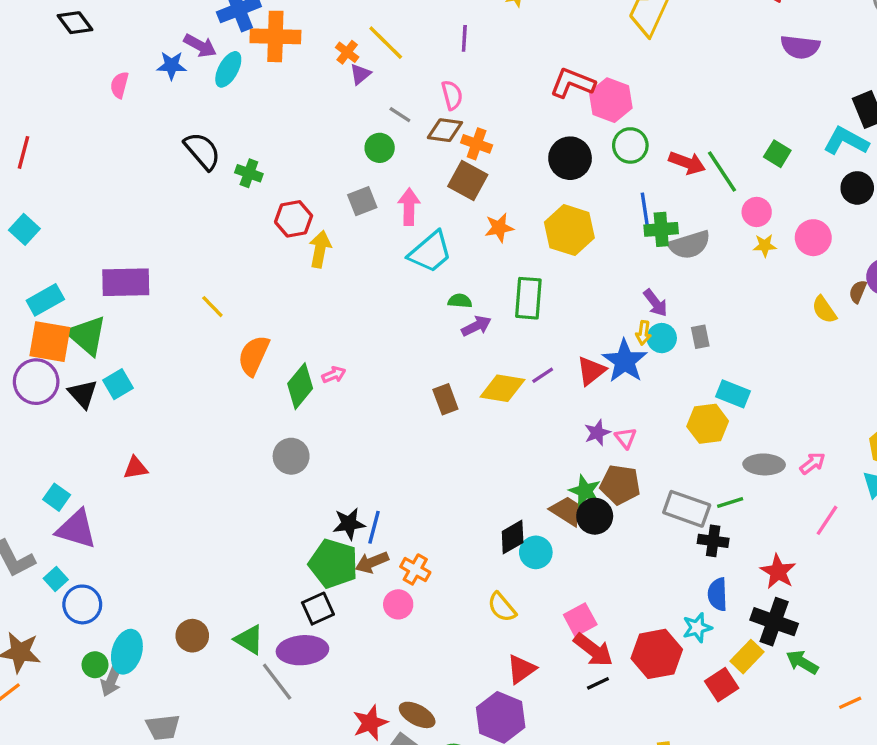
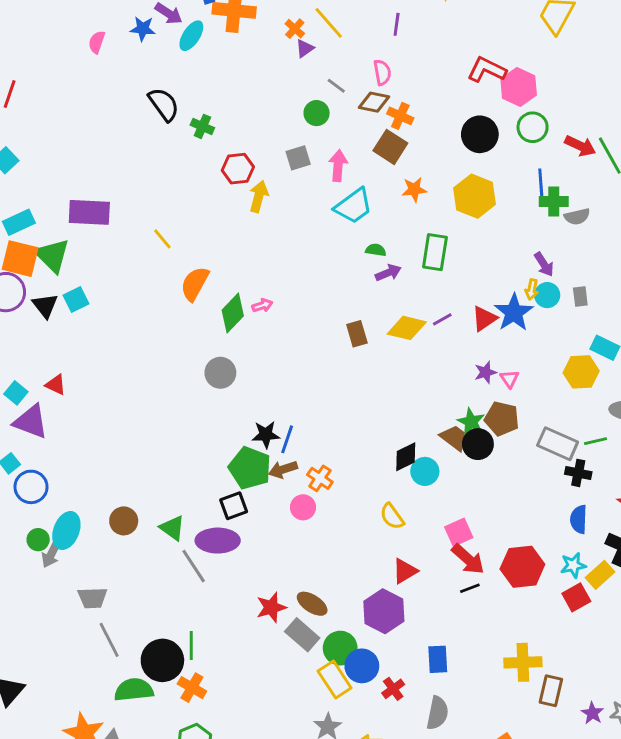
gray semicircle: (689, 245) -> (577, 217), size x0.7
red triangle: (136, 468) -> (56, 385), moved, turned 30
cyan star: (697, 628) -> (573, 565), moved

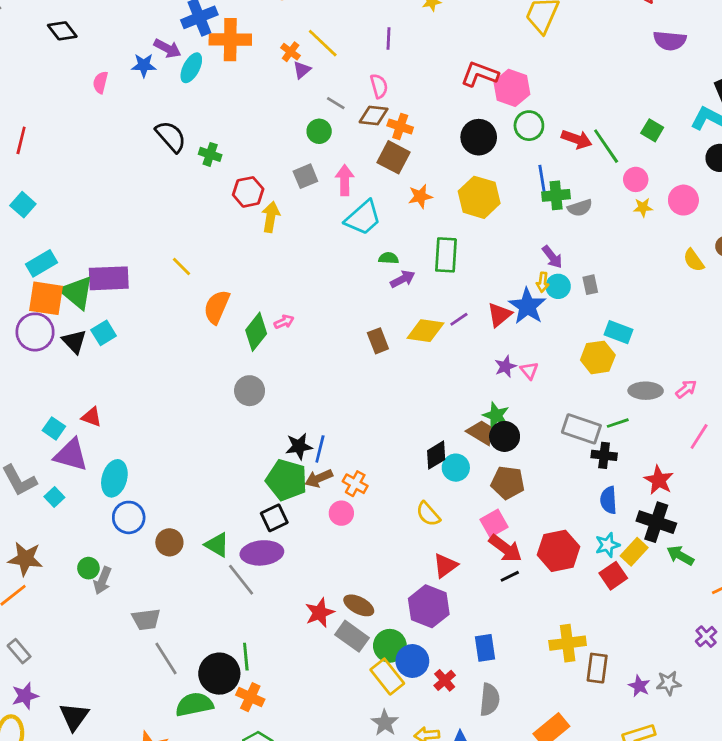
purple rectangle: (89, 212) -> (109, 278), moved
brown pentagon: (502, 419) -> (508, 483), moved
blue circle: (31, 487) -> (129, 517), moved
cyan ellipse: (66, 530) -> (114, 478), moved

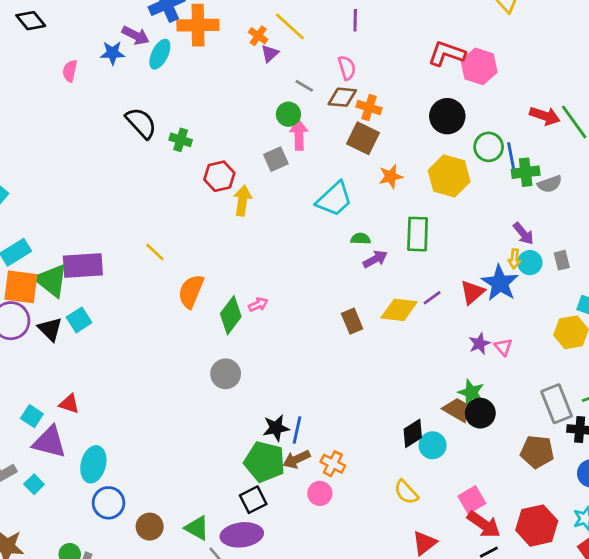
green circle: (529, 126) -> (489, 147), moved
pink arrow: (345, 180) -> (299, 135), moved
gray rectangle: (581, 429) -> (557, 404), turned 51
brown pentagon: (508, 483) -> (537, 452), moved

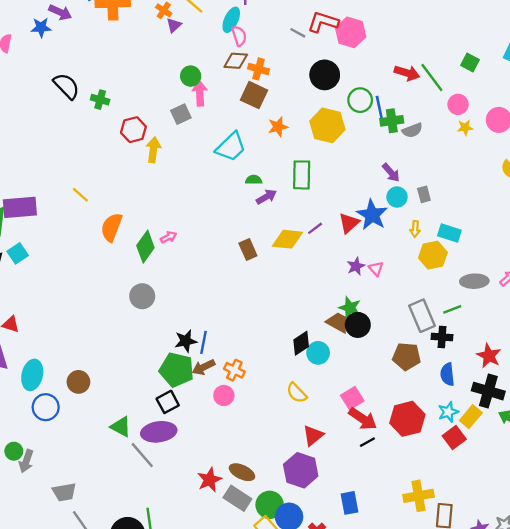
cyan ellipse: (160, 54) -> (231, 20), moved
gray line: (304, 86) -> (298, 33), moved
yellow arrow: (514, 259) -> (415, 229), moved
brown circle: (150, 527) -> (78, 382), moved

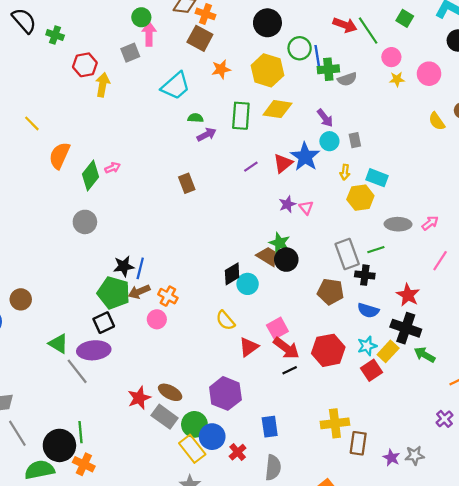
yellow diamond: (287, 239) -> (277, 109), moved
blue semicircle: (447, 374) -> (368, 310), turned -70
red triangle: (313, 435) -> (249, 347), moved

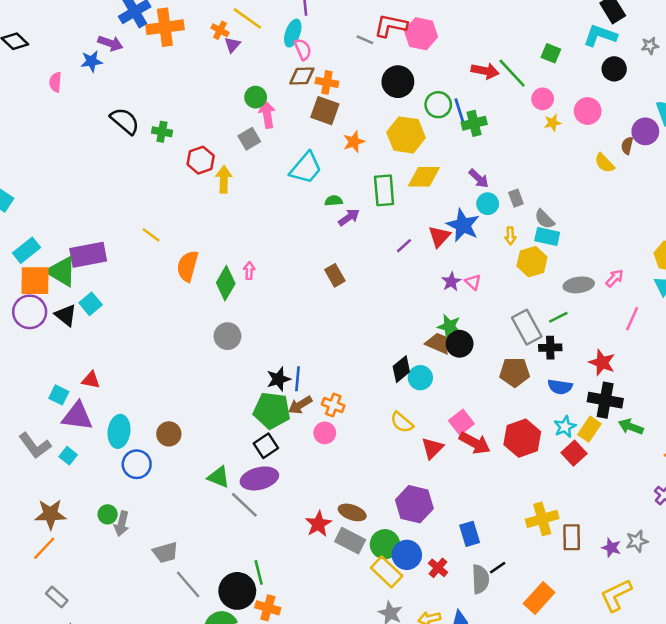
gray semicircle: (347, 79) -> (545, 219), moved, turned 72
pink arrow: (113, 168) -> (249, 271), turned -56
black line: (290, 370) -> (498, 568), moved

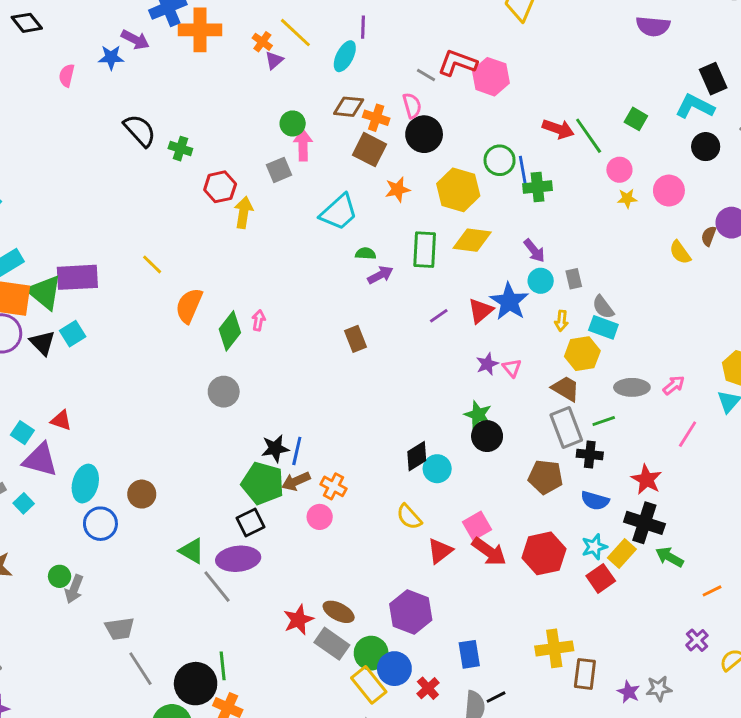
pink semicircle: (303, 49) -> (412, 106), moved
black circle: (398, 82) -> (424, 134), moved
brown trapezoid: (438, 343) -> (566, 389), moved

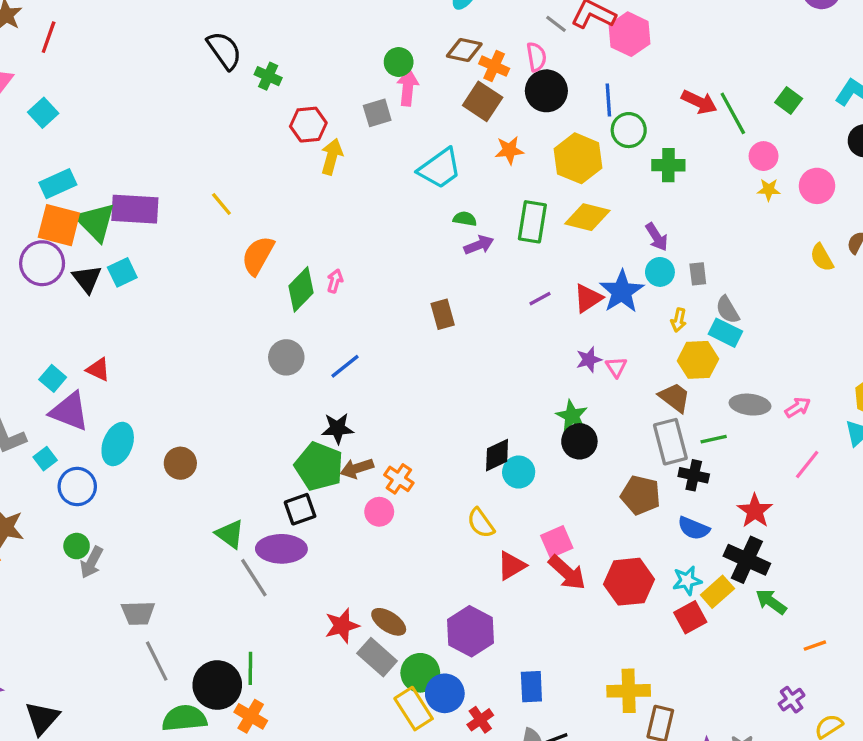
blue line: (523, 170) -> (608, 100), moved
blue line: (297, 451) -> (345, 366), moved, turned 32
blue circle: (100, 524) -> (77, 487), moved

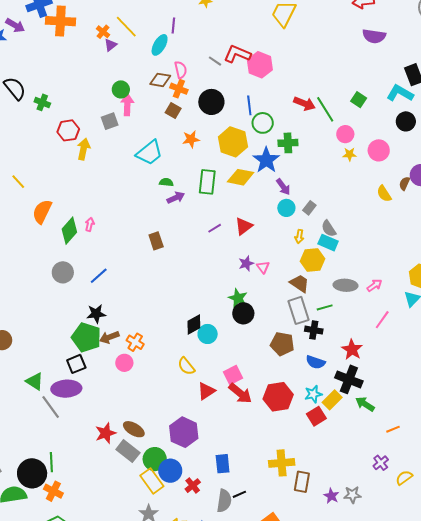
pink semicircle: (536, 57) -> (181, 70), moved
brown square: (483, 101) -> (173, 111), size x0.7
gray rectangle: (698, 274) -> (309, 208), turned 48
blue star: (622, 292) -> (266, 160), moved

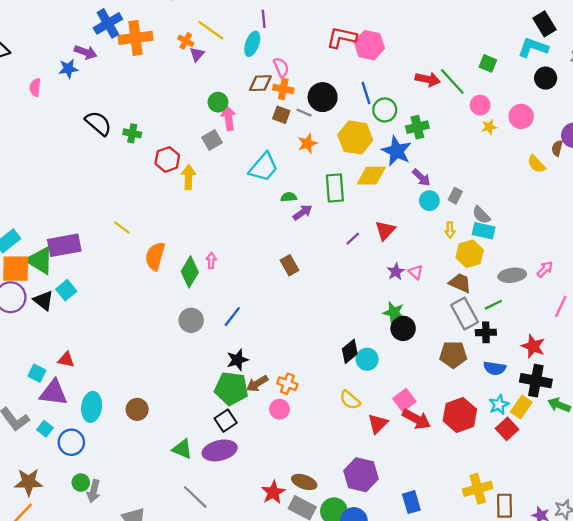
gray line: (215, 61) -> (304, 113), moved
gray line: (51, 407) -> (195, 497), moved

